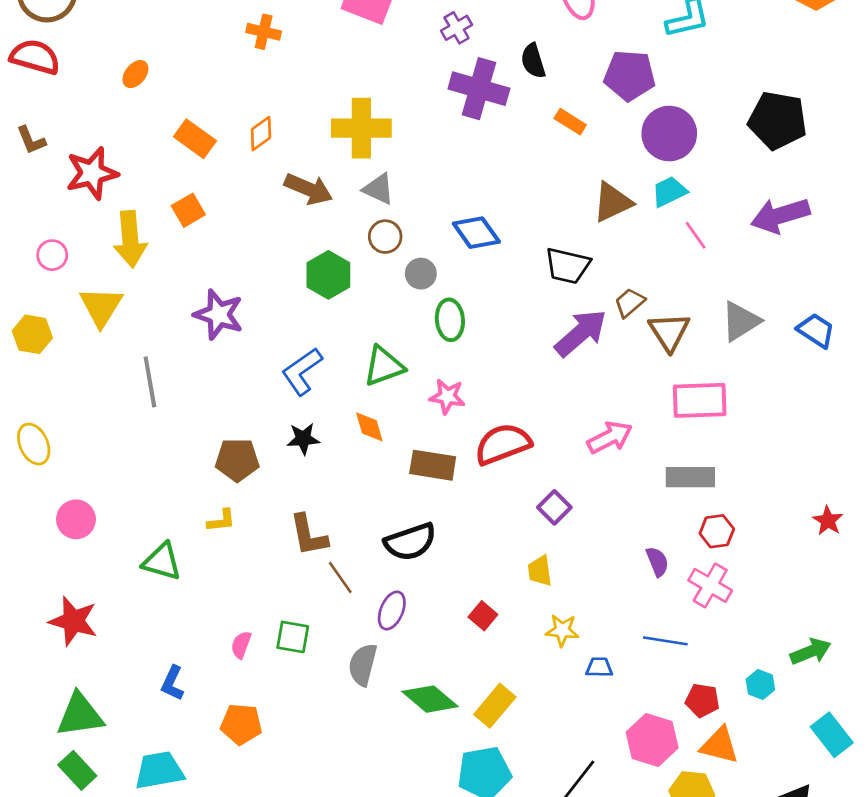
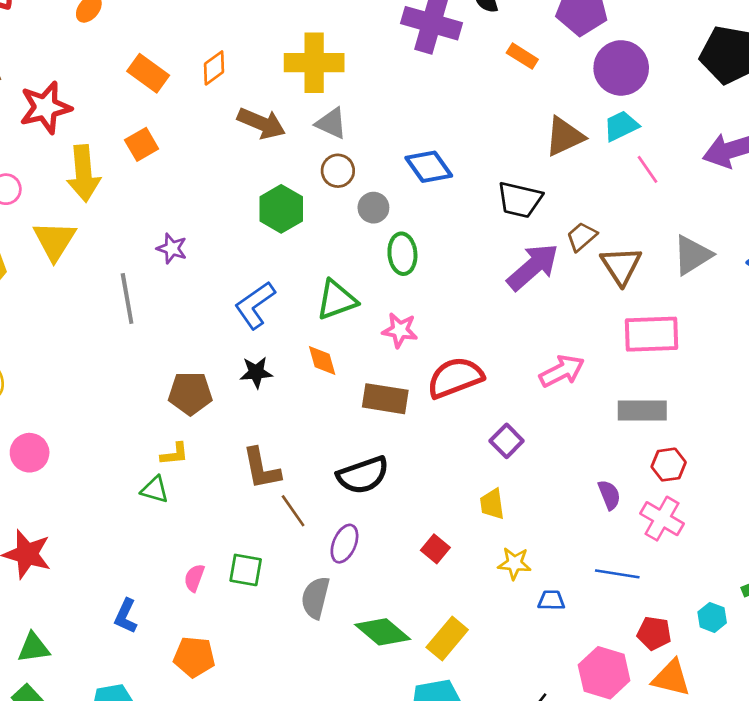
purple star: (219, 315) -> (172, 248), size x0.6
gray line: (150, 382) -> (127, 299), moved
green triangle: (162, 562) -> (155, 490), moved, size x0.7
green triangle: (80, 715) -> (34, 648), size x0.7

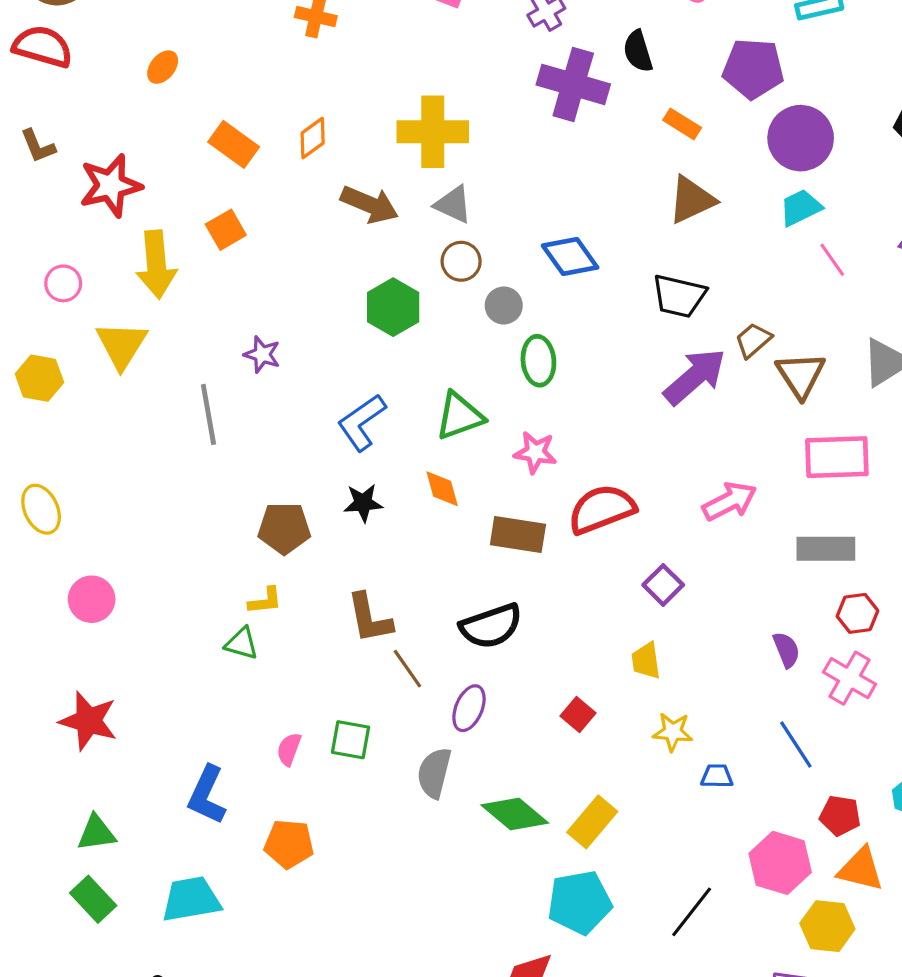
brown triangle: (564, 136) -> (692, 200), moved
blue line: (617, 574) -> (796, 744), turned 48
blue L-shape: (126, 616) -> (207, 795), size x1.4

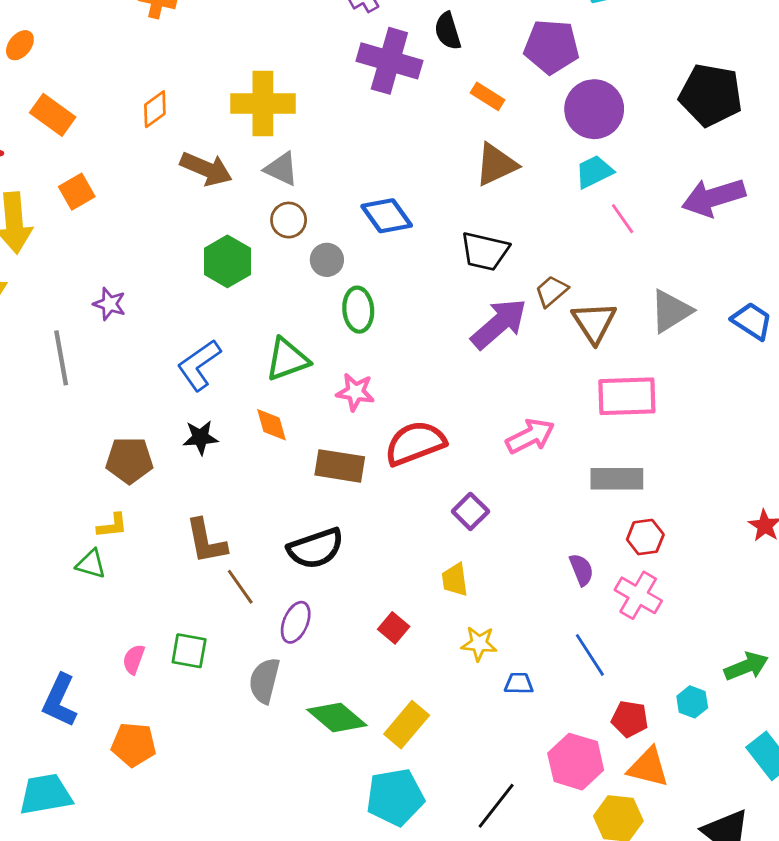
orange rectangle: (234, 144) -> (53, 115), moved

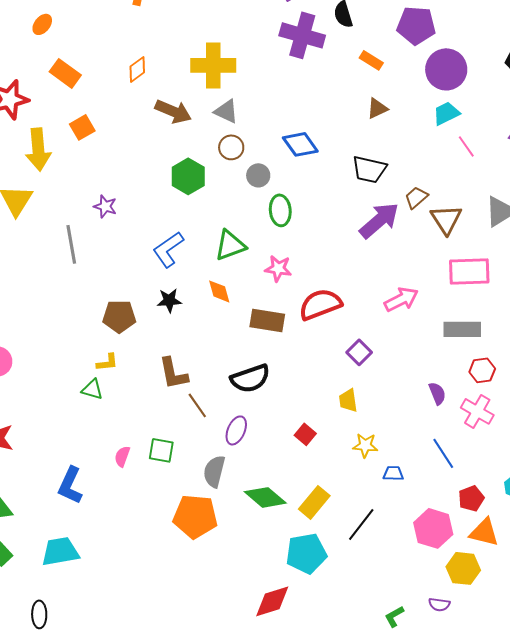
brown triangle: (496, 165) -> (377, 108), size x0.7
red pentagon: (630, 719) -> (471, 498), turned -30
orange pentagon: (134, 745) -> (195, 516), moved, size x1.4
black line: (496, 806) -> (361, 524), moved

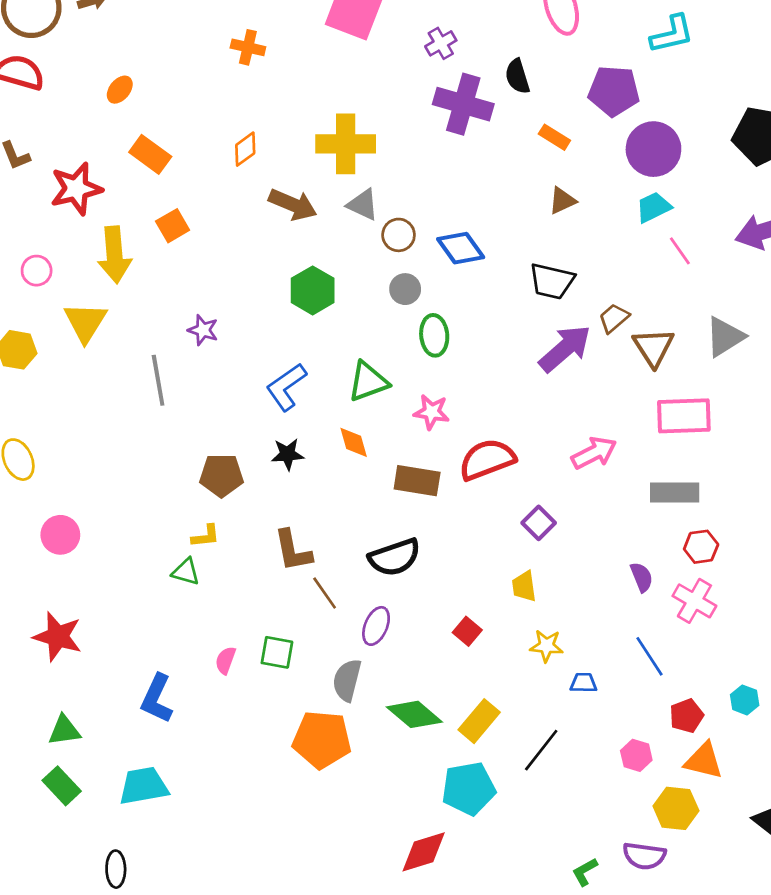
brown circle: (231, 147) -> (399, 235), moved
pink hexagon: (433, 528) -> (636, 755), size x0.6
purple semicircle: (439, 604) -> (644, 856), size x1.5

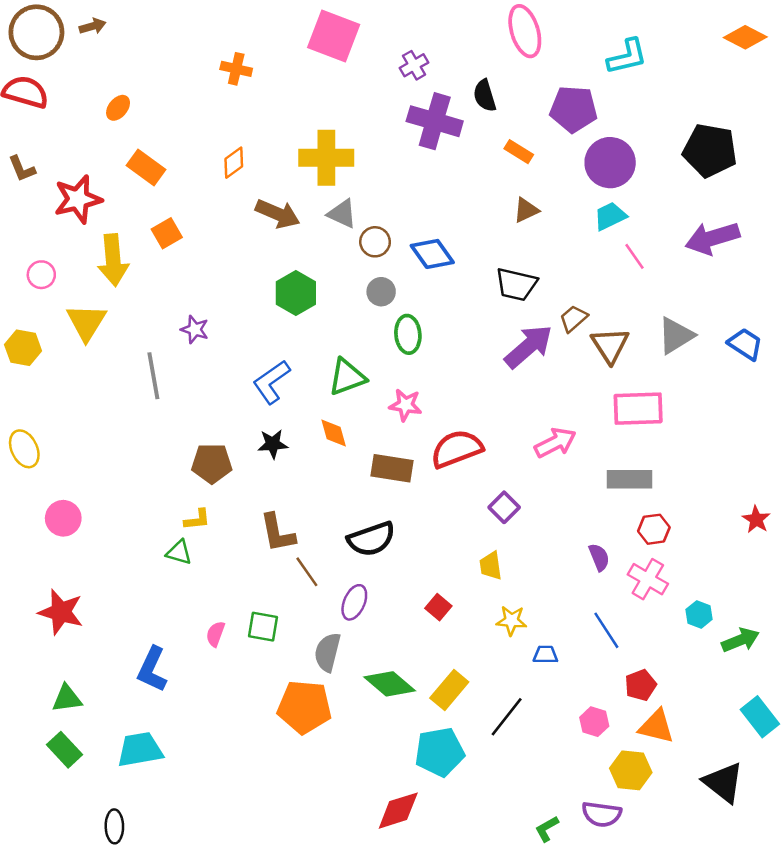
cyan hexagon: (745, 700) -> (699, 614), moved

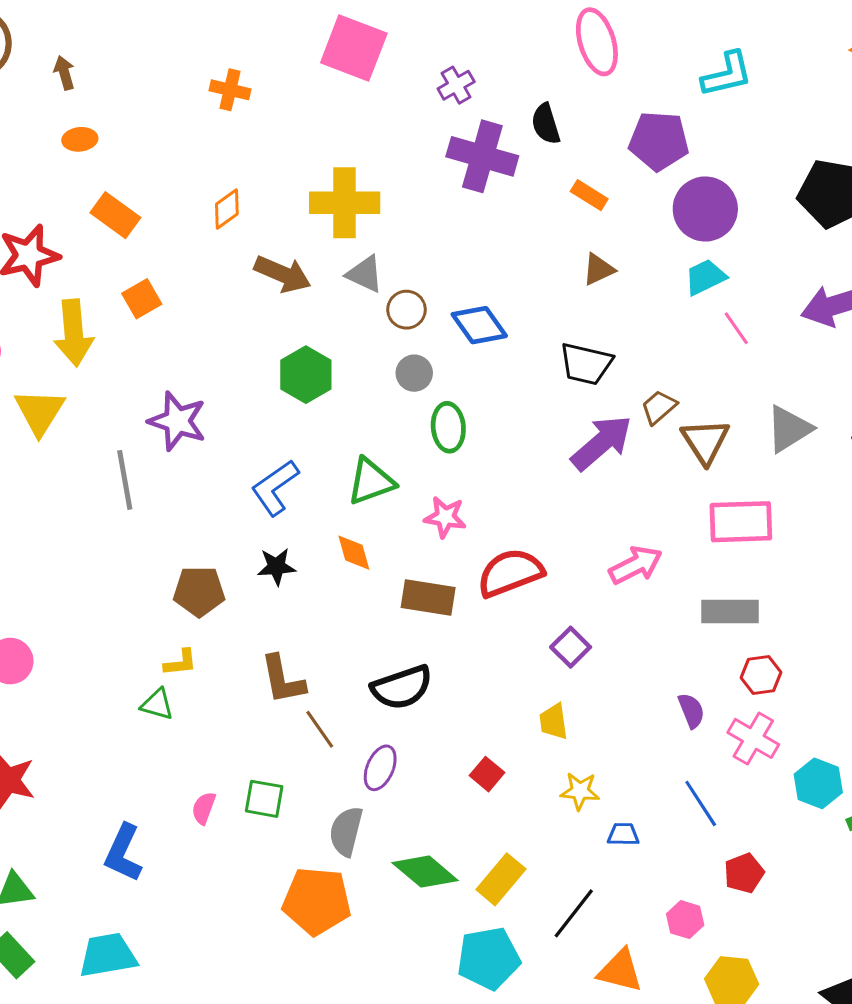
brown arrow: (92, 26) -> (64, 73), moved, turned -90
orange ellipse: (118, 108) -> (80, 139), turned 45
purple star: (195, 329) -> (177, 421), size x1.6
cyan hexagon: (699, 614) -> (818, 783), size x1.4
orange triangle: (656, 727) -> (620, 971), moved

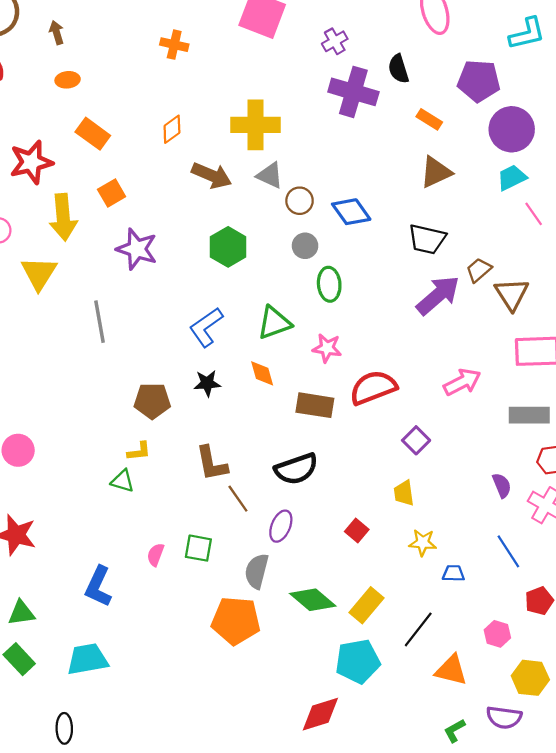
brown triangle: (598, 269) -> (436, 172), size x1.4
purple star: (177, 421) -> (137, 249), moved

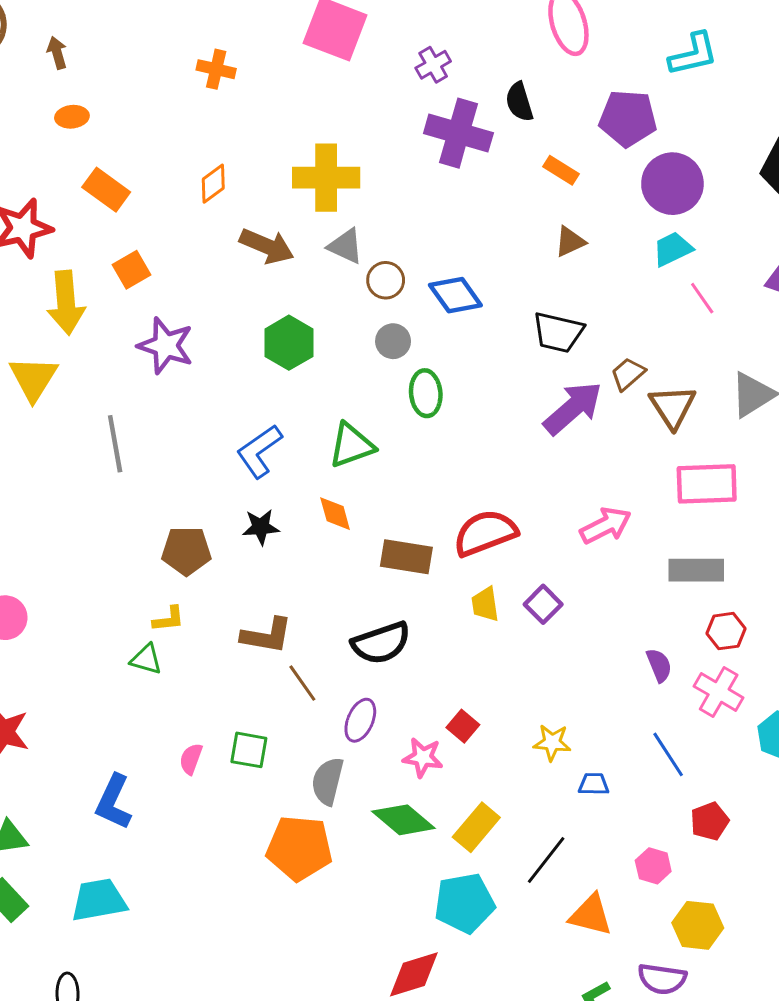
brown triangle: (436, 172) -> (570, 242), size x0.7
pink star: (327, 348) -> (423, 757), moved
brown L-shape: (212, 463) -> (267, 635), turned -69
yellow trapezoid: (404, 493) -> (485, 604), moved

